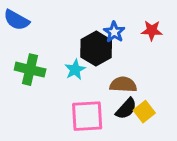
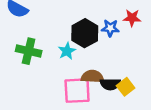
blue star: (114, 32) -> (110, 28), moved, turned -30
brown semicircle: (123, 85) -> (92, 77), moved
black semicircle: (126, 109) -> (110, 84), turned 48

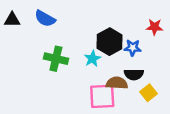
blue star: (110, 28) -> (133, 48), moved
black semicircle: (110, 84) -> (134, 74), moved

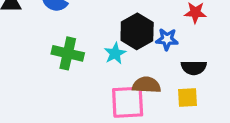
black semicircle: (134, 74) -> (194, 68), moved
yellow square: (148, 93) -> (187, 98), turned 35

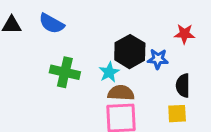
black semicircle: (194, 68) -> (183, 86), turned 90
brown semicircle: (146, 85) -> (121, 93), moved

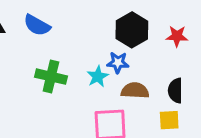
black hexagon: (130, 52) -> (132, 30), moved
blue star: (158, 59) -> (118, 63), moved
brown semicircle: (121, 93) -> (135, 91), moved

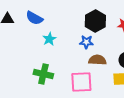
green cross: (51, 77) -> (43, 74), moved
cyan star: (98, 77) -> (49, 39), moved

